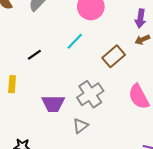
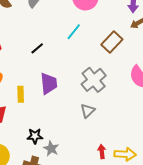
yellow rectangle: (12, 84) -> (21, 94), moved
purple trapezoid: (53, 103) -> (49, 83), moved, turned -90

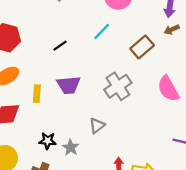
purple trapezoid: (49, 83) -> (69, 85), turned 85
gray triangle: (88, 111) -> (97, 126), moved
gray star: (51, 149) -> (71, 147), moved

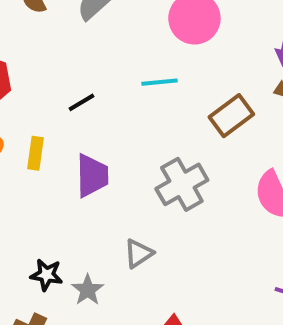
cyan line: (102, 31) -> (159, 82), turned 36
purple trapezoid: (69, 85) -> (92, 176), turned -90
yellow rectangle: (37, 94) -> (35, 153), moved

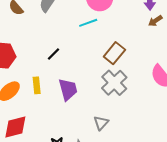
cyan line: (159, 82) -> (88, 23), moved
brown rectangle: (231, 116) -> (114, 53), moved

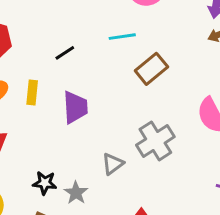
cyan line: (88, 23) -> (122, 37), moved
gray cross: (114, 83) -> (155, 141), moved

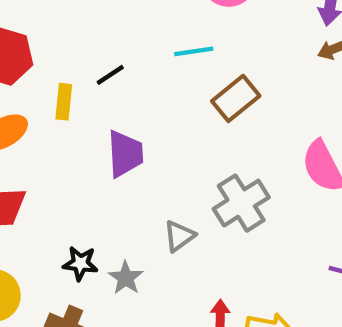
yellow rectangle: (32, 93) -> (64, 102), moved

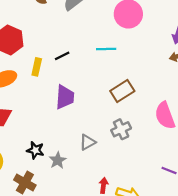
brown rectangle: (236, 98) -> (122, 91), moved
gray cross: (241, 203) -> (121, 129), size x0.7

